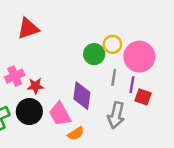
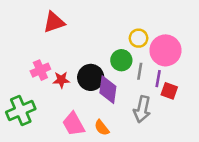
green circle: (94, 54) -> (121, 60), moved
black circle: (29, 112) -> (91, 77), moved
pink trapezoid: (60, 114) -> (74, 124), moved
orange semicircle: (76, 134) -> (102, 128), turned 84

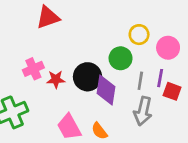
pink circle: (165, 50) -> (168, 48), size x0.7
gray line: (140, 71) -> (140, 81), moved

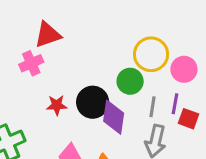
yellow circle: (139, 35) -> (151, 54), size x1.5
pink cross: (33, 69) -> (31, 63), moved

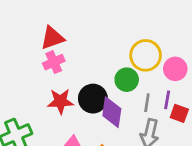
pink cross: (31, 63) -> (54, 62), moved
red star: (57, 105) -> (60, 101), size x1.4

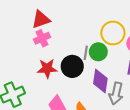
gray line: (147, 103) -> (86, 53), moved
purple diamond: (112, 112) -> (100, 81), moved

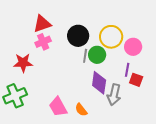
black circle: (72, 66) -> (78, 36), moved
red star: (47, 68) -> (23, 63), moved

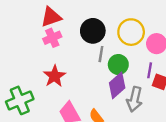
green circle: (97, 55) -> (118, 65), moved
red star: (23, 63) -> (55, 76), moved, turned -30
purple diamond: (99, 83) -> (117, 85), turned 40

